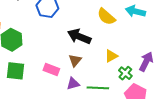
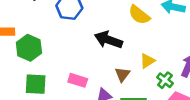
brown triangle: (75, 60) -> (122, 74), moved

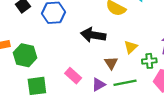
pink rectangle: (78, 80) -> (73, 76), turned 35
green cross: (165, 80) -> (149, 61), turned -32

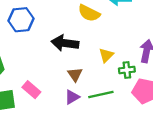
brown triangle: (111, 63) -> (75, 74), moved
pink rectangle: (73, 76) -> (31, 90), moved

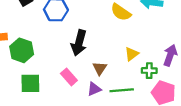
black arrow: (65, 43) -> (79, 43), moved, turned -90
pink rectangle: (31, 90) -> (69, 77), moved

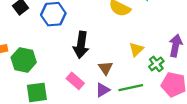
green cross: (149, 71) -> (156, 64), turned -32

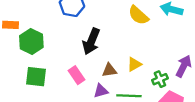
yellow triangle: (136, 49) -> (134, 64), moved
brown triangle: (106, 68) -> (109, 70), turned 42

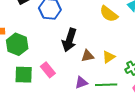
brown triangle: (109, 70) -> (88, 56), moved
pink rectangle: (76, 75) -> (48, 70), moved

